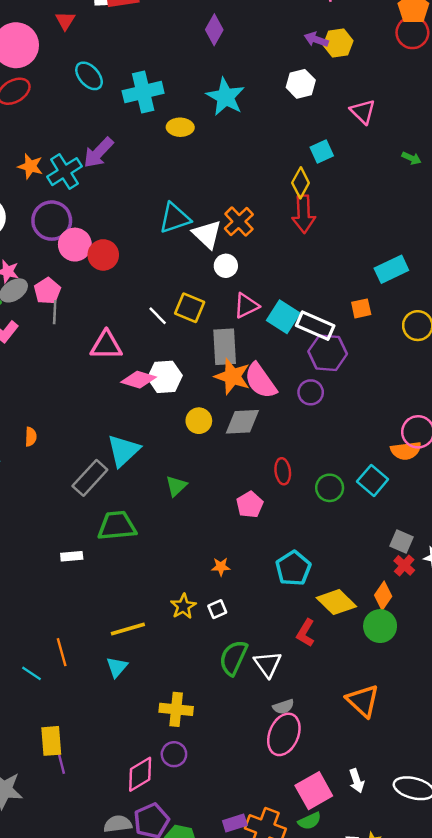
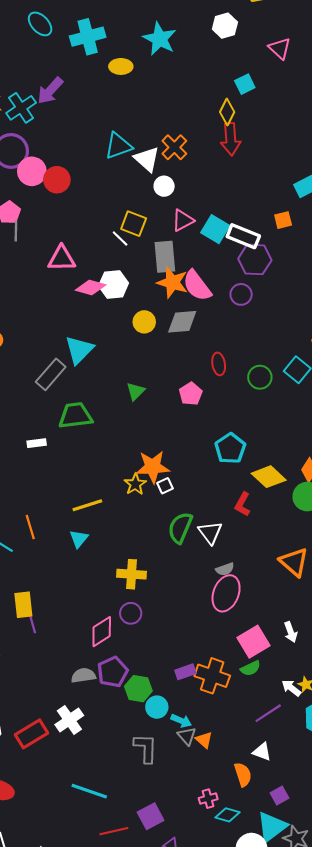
white line: (158, 316) -> (120, 239), moved
green triangle: (176, 486) -> (136, 391), moved
orange star: (221, 567) -> (153, 467), moved, size x2.0

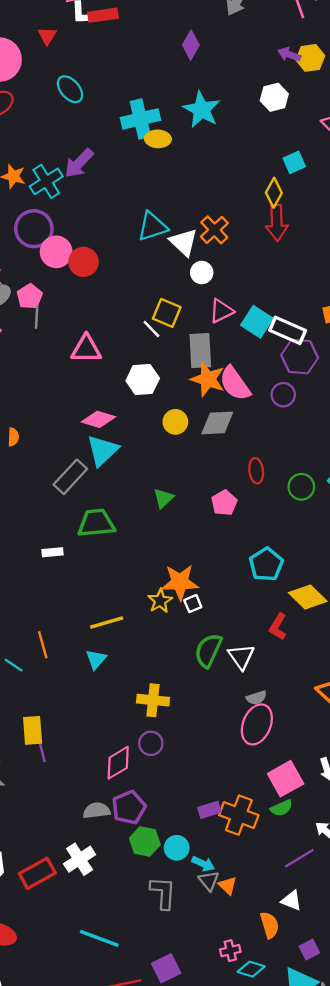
cyan cross: (88, 37) -> (140, 119), moved
pink diamond: (91, 288) -> (98, 419), moved
green hexagon: (138, 689) -> (145, 841), moved

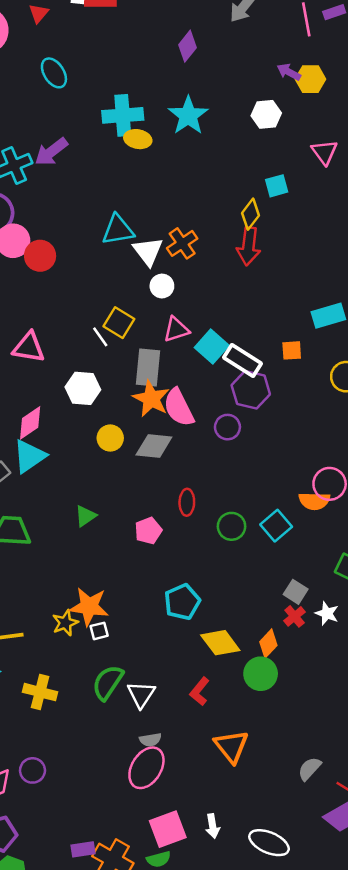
pink diamond: (98, 419) -> (30, 423), turned -60
red L-shape: (278, 627) -> (200, 691), moved
yellow cross: (153, 700) -> (40, 692), moved

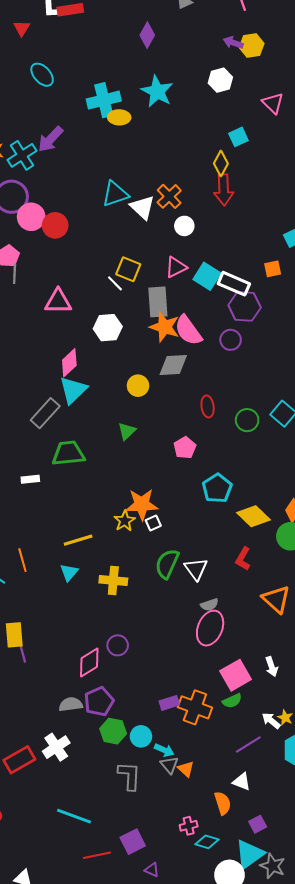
white circle: (162, 286) -> (184, 226), moved
yellow circle: (110, 438) -> (138, 386), moved
pink pentagon: (148, 531) -> (185, 448), moved

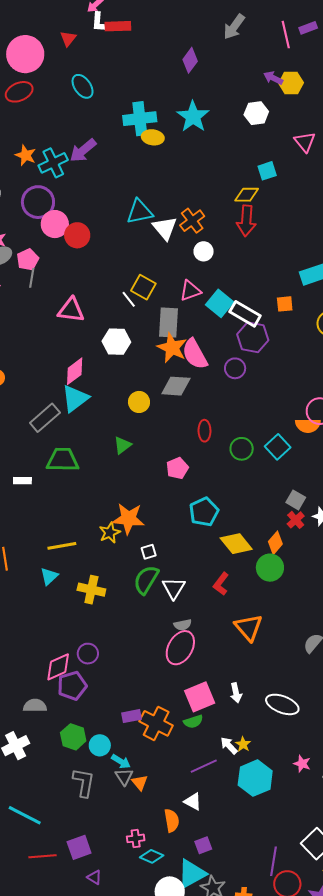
yellow diamond: (221, 163) -> (247, 195), turned 55
white square: (153, 523) -> (149, 552), moved
purple pentagon: (99, 702) -> (72, 686), moved

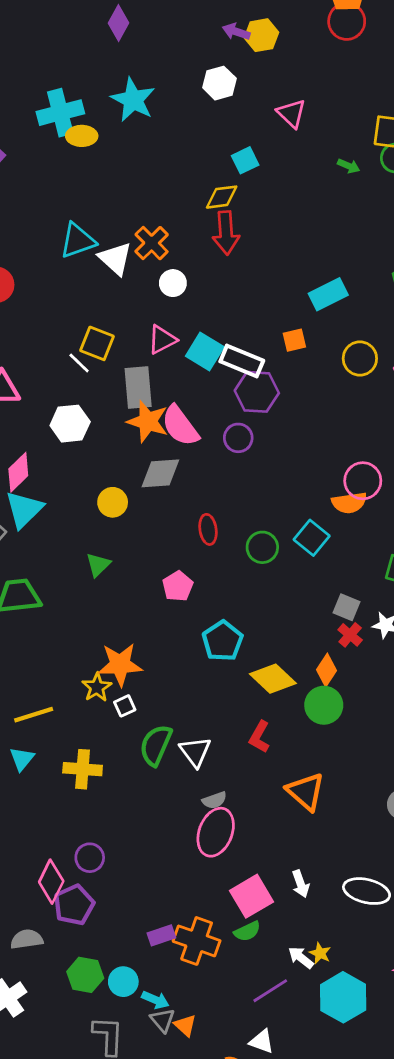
white square: (149, 552) -> (125, 706), moved
pink diamond: (58, 667) -> (51, 882), turned -32

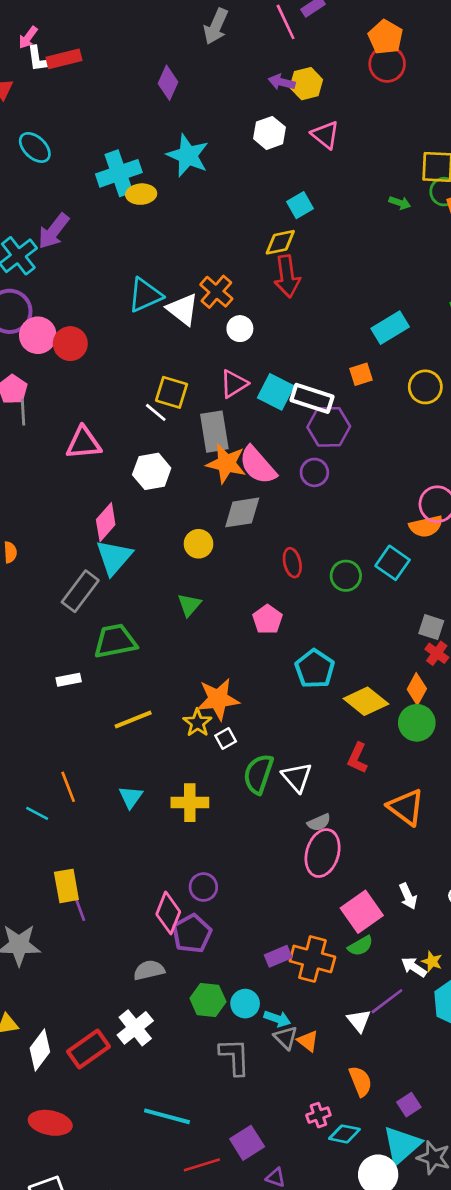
pink triangle: (291, 113) -> (325, 135), moved
yellow line: (34, 715) -> (133, 719), moved
white triangle: (262, 1041) -> (359, 1021), moved, turned 35

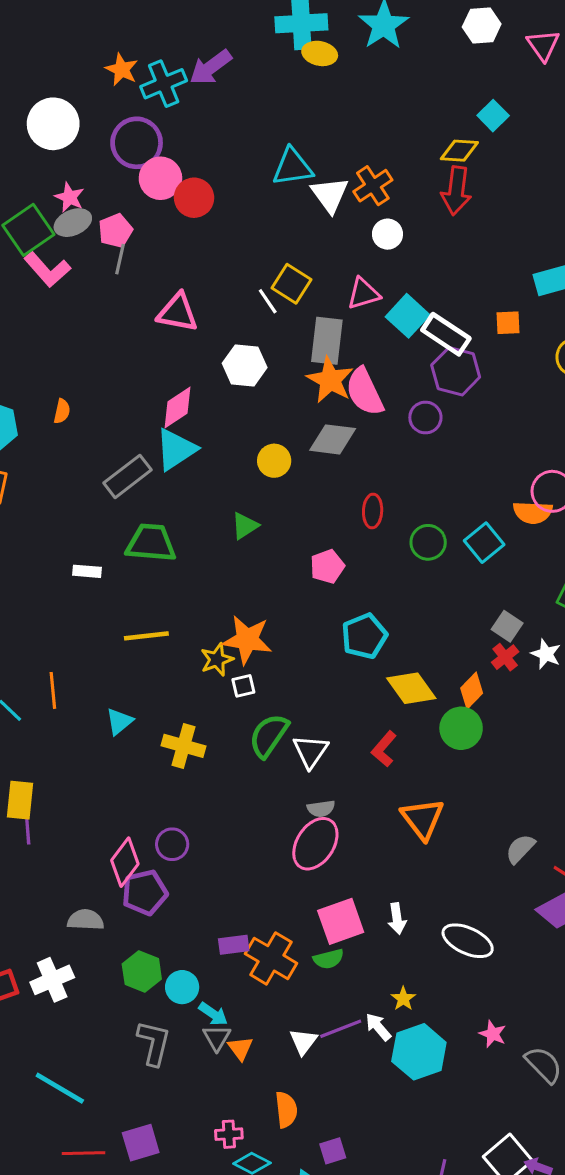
cyan square: (300, 205) -> (493, 116), turned -30
white arrow: (414, 967) -> (378, 1027), moved

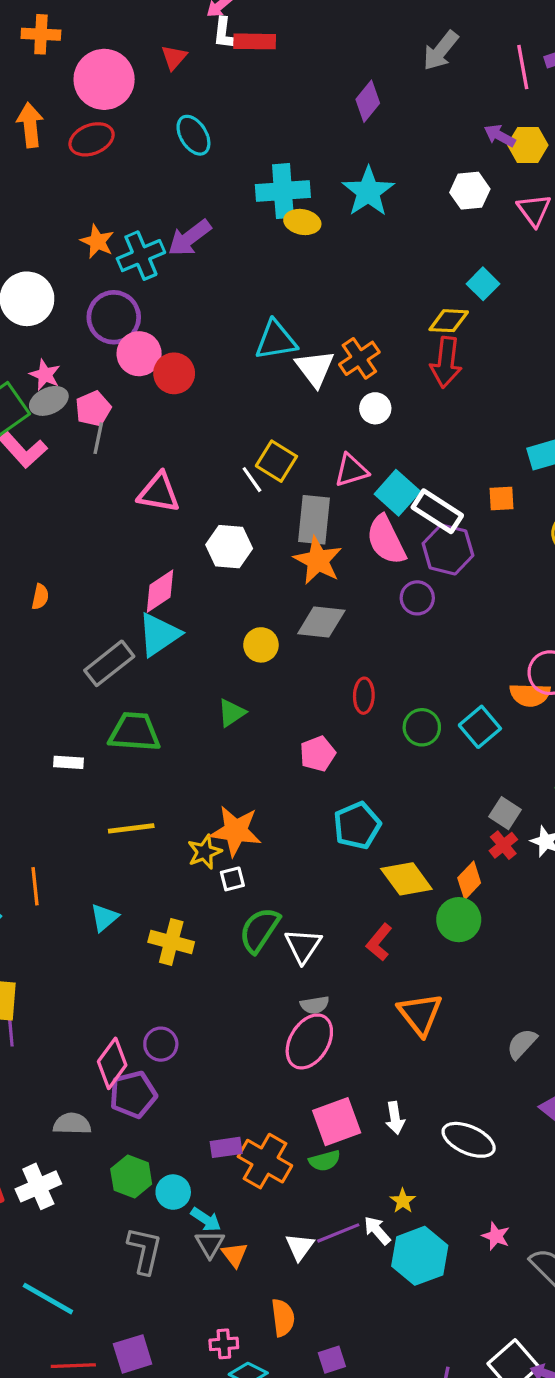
pink semicircle: (365, 392) -> (386, 540), moved

